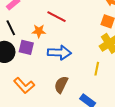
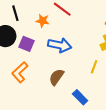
purple square: (26, 47) -> (26, 44), moved
orange L-shape: (24, 85) -> (20, 72), turned 80

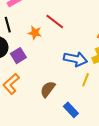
purple square: (26, 44) -> (18, 56), turned 35
blue arrow: (60, 45) -> (75, 59), moved

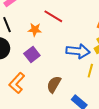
purple square: (18, 56) -> (32, 55), moved

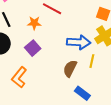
brown semicircle: (54, 84) -> (70, 68), moved

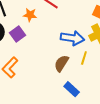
purple square: (33, 48) -> (18, 34), moved

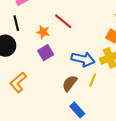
purple square: (18, 34) -> (46, 53), moved

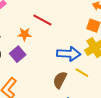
purple square: (46, 53) -> (18, 54), moved
yellow line: (93, 80) -> (82, 73), turned -72

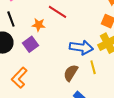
yellow line: (82, 73) -> (93, 67), turned 40

